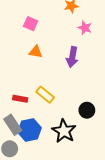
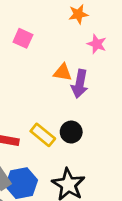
orange triangle: (36, 52) -> (63, 72), moved
black circle: (87, 110) -> (71, 132), moved

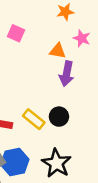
orange triangle: (63, 72) -> (58, 51), moved

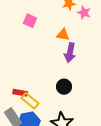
pink star: (82, 38) -> (84, 13), moved
yellow rectangle: (34, 119) -> (30, 101), moved

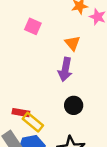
orange triangle: (63, 35) -> (72, 43), turned 40
purple arrow: (70, 53) -> (65, 69), moved

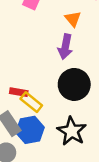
black circle: (74, 105) -> (74, 84), size x1.6

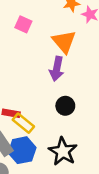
orange triangle: (73, 19) -> (64, 42), size x1.5
black circle: (74, 84) -> (65, 106), size x0.6

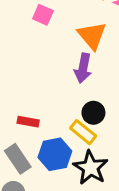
yellow rectangle: (23, 123) -> (83, 132), moved
blue hexagon: (22, 150) -> (55, 154), moved

